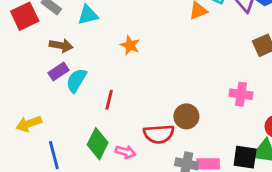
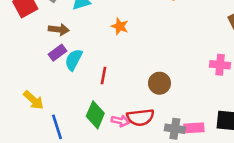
brown circle: (186, 116) -> (159, 83), moved
yellow arrow: (29, 124) -> (33, 100), turned -115
red semicircle: (159, 134) -> (140, 117), moved

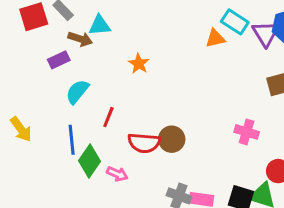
brown arrow: (59, 29) -> (80, 39), moved
purple rectangle: (57, 53) -> (59, 60), moved
red semicircle: (140, 117) -> (144, 143), moved
blue line: (57, 127) -> (72, 140), moved

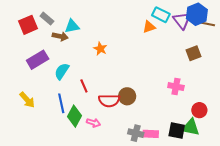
purple rectangle: (59, 60) -> (38, 60), moved, size x1.5
red line: (108, 117) -> (84, 86), turned -40

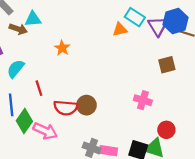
pink arrow: (94, 123) -> (45, 131), size x1.5

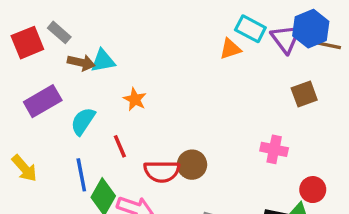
cyan triangle: (33, 19) -> (103, 61), moved
orange star: (62, 48) -> (135, 99), moved

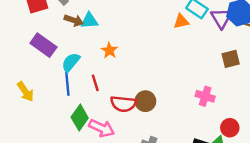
purple rectangle: (43, 101) -> (43, 45), turned 60
blue line: (81, 175) -> (67, 84), moved

